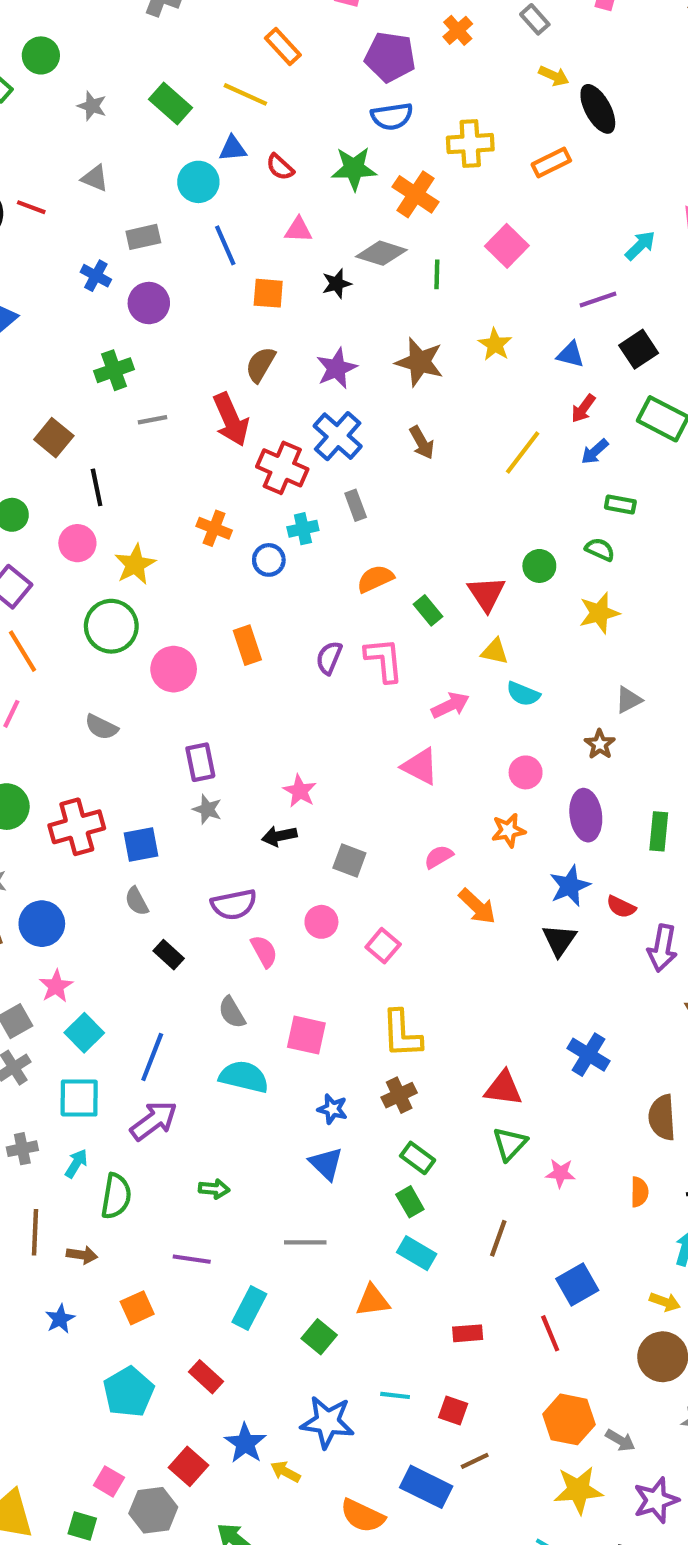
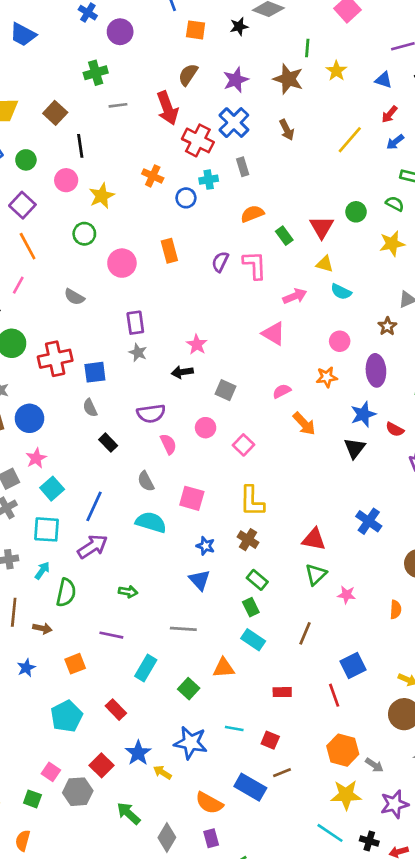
green line: (437, 274) -> (307, 48), moved
green circle: (111, 626) -> (84, 234), size x0.7
brown cross: (399, 1095) -> (248, 540), turned -36

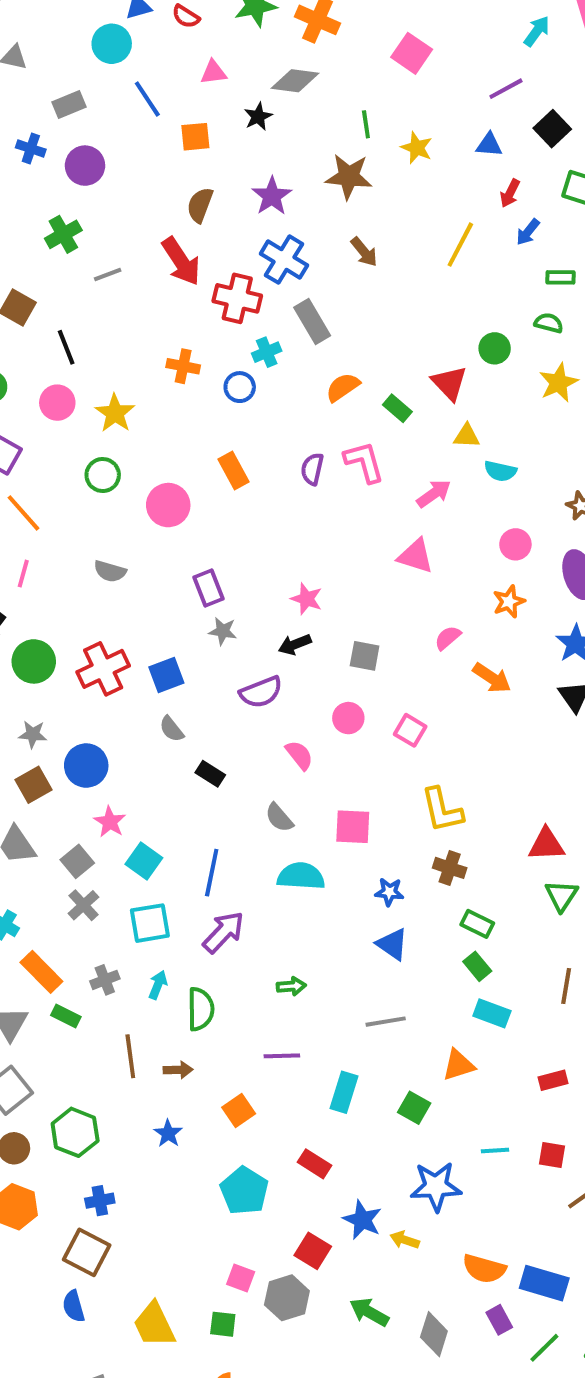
gray rectangle: (243, 167) -> (312, 321), size x1.5
purple semicircle: (151, 413) -> (261, 692), moved
blue rectangle: (250, 787) -> (544, 1283), moved

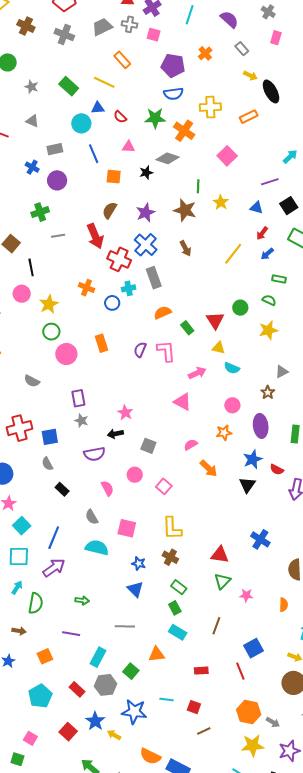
green circle: (103, 475) -> (51, 332), moved
gray hexagon: (287, 1298) -> (106, 685), moved

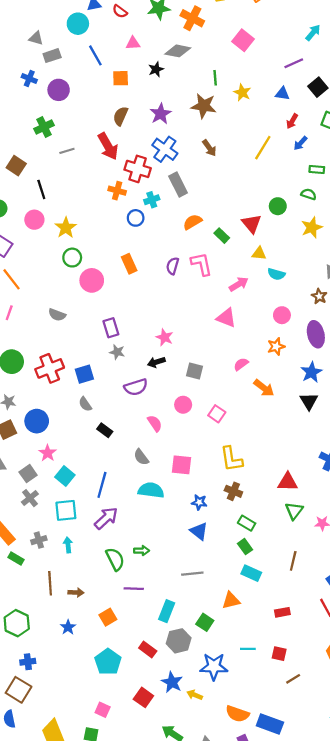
gray triangle: (32, 121) -> (36, 38), moved
orange cross: (86, 288) -> (117, 191), moved
cyan arrow: (17, 587) -> (68, 545), turned -32
green semicircle: (36, 603) -> (115, 559), moved, turned -30

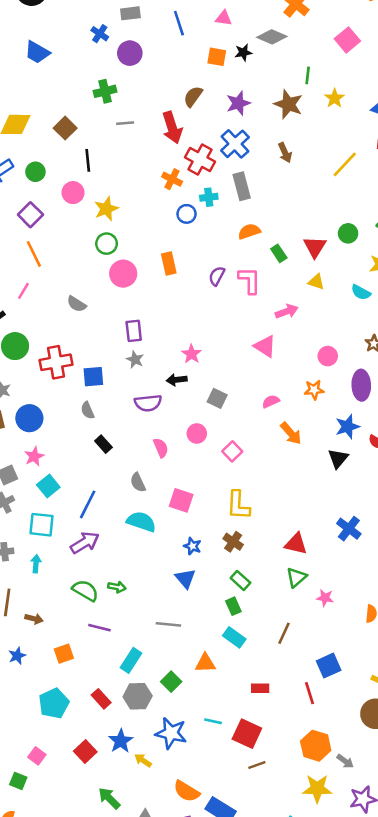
orange square: (121, 78) -> (217, 57), moved
cyan semicircle: (276, 274) -> (361, 292), moved
green semicircle: (115, 559) -> (85, 590), turned -45
red square: (279, 654) -> (247, 734), size x1.6

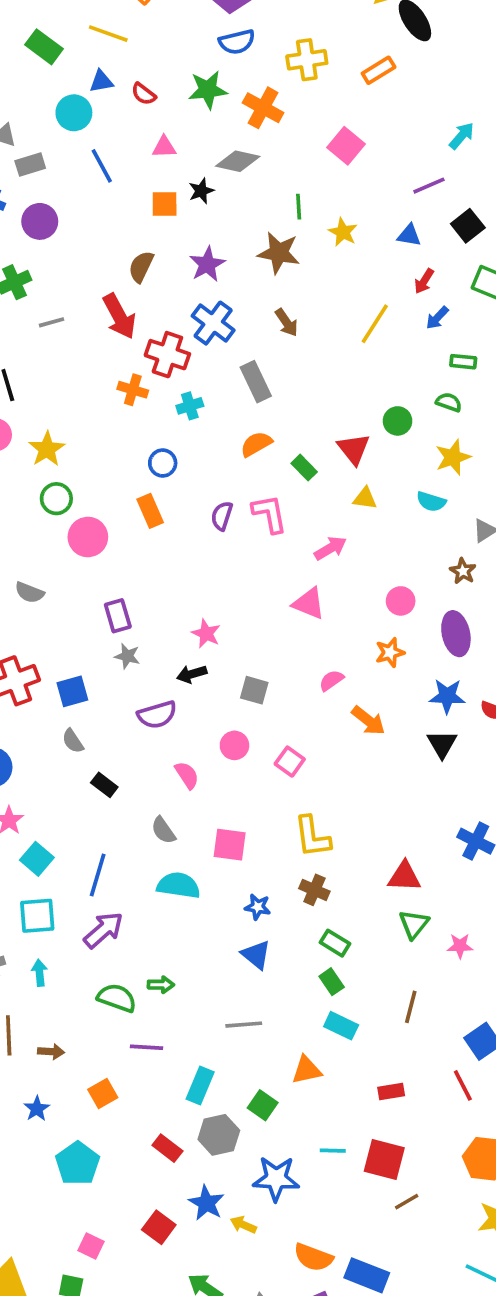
gray rectangle: (242, 186) -> (256, 382), moved
blue circle: (187, 214) -> (163, 463), moved
blue star: (348, 427) -> (447, 696), turned 30
cyan pentagon: (54, 703) -> (78, 1163), moved

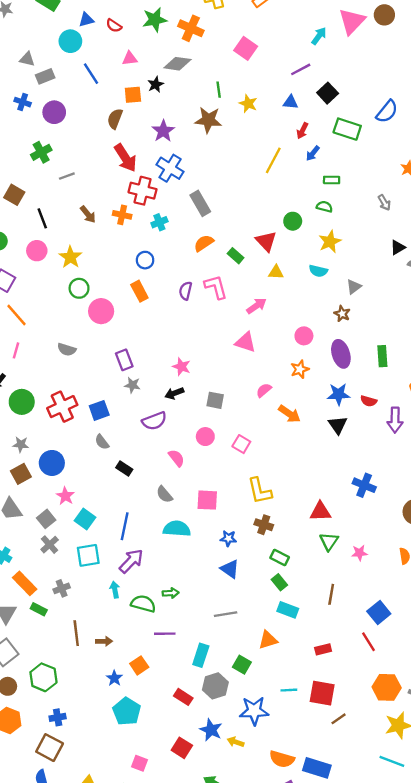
brown semicircle: (141, 267) -> (115, 119), moved
red arrow: (119, 316) -> (125, 158), moved
brown arrow: (287, 323) -> (88, 214), moved
cyan arrow: (39, 973) -> (115, 590), moved
blue star: (37, 1109) -> (114, 678), moved

